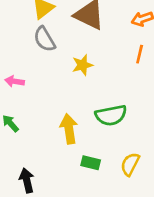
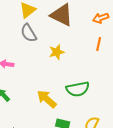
yellow arrow: (69, 129) -> (47, 99), turned -40

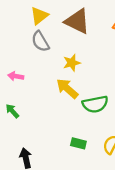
yellow arrow: (47, 99) -> (67, 89), moved

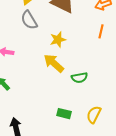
green semicircle: (95, 104) -> (79, 78), size x0.7

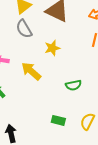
yellow arrow: (54, 63) -> (31, 71), moved

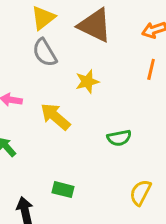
green rectangle: (58, 120) -> (63, 190), moved

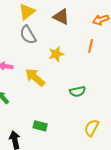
brown triangle: (95, 25) -> (61, 17), size x0.7
orange line: (151, 69) -> (91, 46), moved

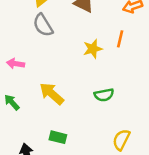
yellow star: (56, 54) -> (93, 49), moved
yellow arrow: (35, 77) -> (52, 94), moved

